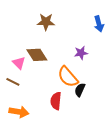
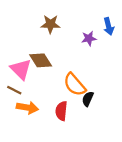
purple star: (81, 53) -> (89, 38), moved
pink triangle: (19, 63) -> (21, 69), size x1.5
orange arrow: (19, 112) -> (27, 108), moved

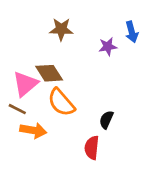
pink triangle: (21, 69) -> (25, 84), turned 35
orange semicircle: (75, 85) -> (61, 102), moved
red semicircle: (61, 111) -> (92, 148), moved

